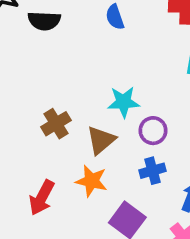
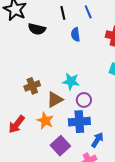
blue cross: (153, 171) -> (79, 122), size x1.5

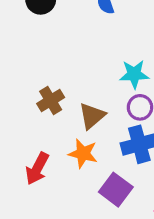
cyan star: (71, 81) -> (134, 74), moved

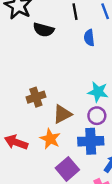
red arrow: (37, 169) -> (16, 142), turned 70

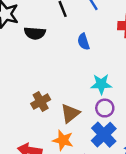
blue semicircle: (89, 38) -> (83, 42), moved
blue cross: (91, 141) -> (104, 135), turned -30

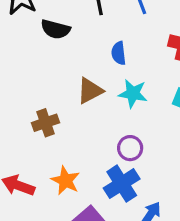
cyan star: (101, 84) -> (133, 94), moved
brown triangle: (70, 113) -> (90, 91), moved

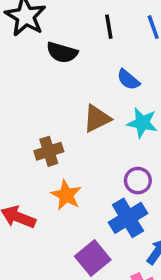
blue semicircle: (119, 53) -> (128, 80), turned -45
orange star: (66, 181) -> (66, 195), moved

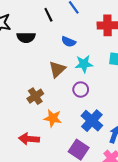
purple circle: (138, 181) -> (81, 90), moved

